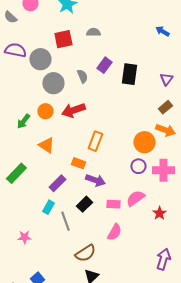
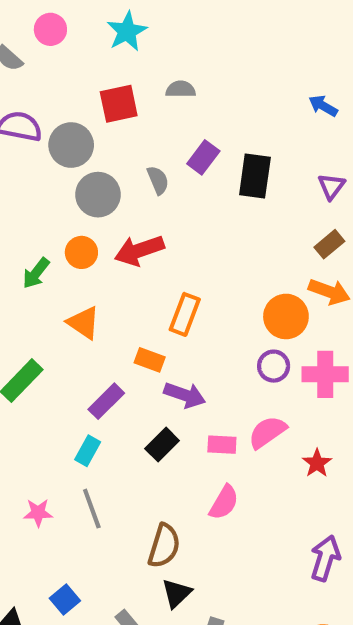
blue arrow: (162, 31) -> (323, 106), moved
gray line: (65, 221) -> (92, 509), moved
brown semicircle: (85, 253) -> (164, 546), turned -40

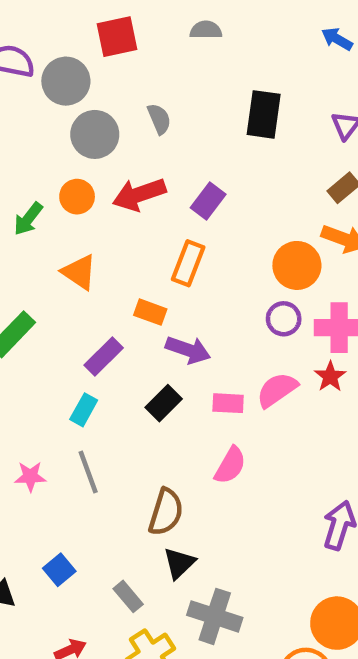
gray semicircle: (181, 89) -> (206, 30), moved
purple rectangle: (203, 157) -> (208, 201), moved
red star: (317, 463) -> (330, 377), moved

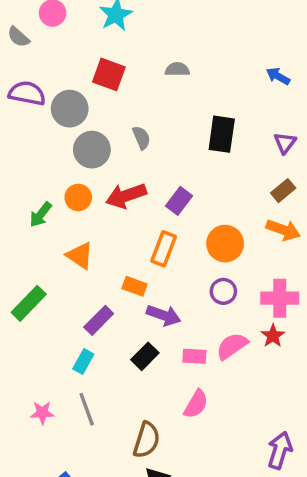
red square: (117, 37) -> (109, 74), turned 32
orange circle: (297, 265) -> (225, 244), moved
purple circle: (284, 319) -> (223, 291), moved

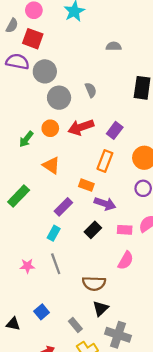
gray semicircle: (18, 37) -> (12, 26), turned -104
red square: (109, 74) -> (33, 39), moved
brown semicircle: (147, 440) -> (94, 283), turned 75

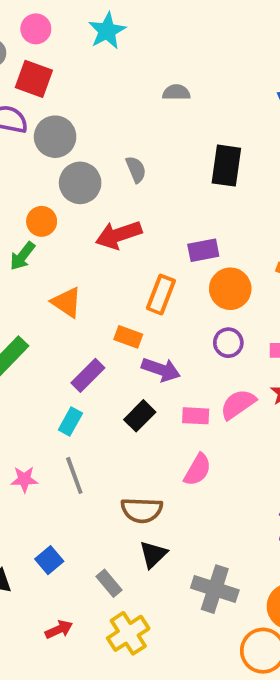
orange circle: (50, 128) -> (42, 221), moved
purple rectangle: (115, 130) -> (203, 250), moved, turned 42
gray cross: (118, 335) -> (215, 589), moved

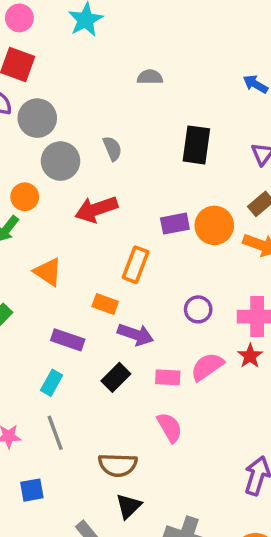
orange circle: (230, 289) -> (214, 225), moved
purple rectangle: (88, 375) -> (68, 340), turned 64
pink semicircle: (198, 470) -> (170, 427), turned -60
blue square: (49, 560) -> (32, 490), moved, turned 30

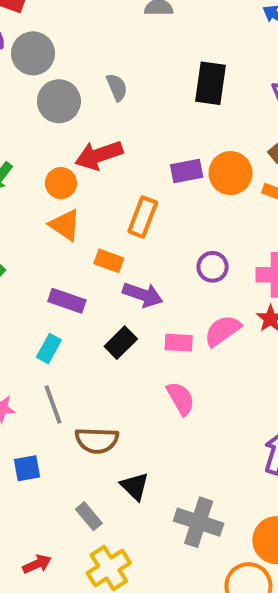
orange circle: (25, 197) -> (61, 183), moved
orange triangle: (48, 272) -> (65, 225), moved
brown semicircle: (118, 465) -> (97, 440), moved
black triangle: (128, 506) -> (135, 486), turned -32

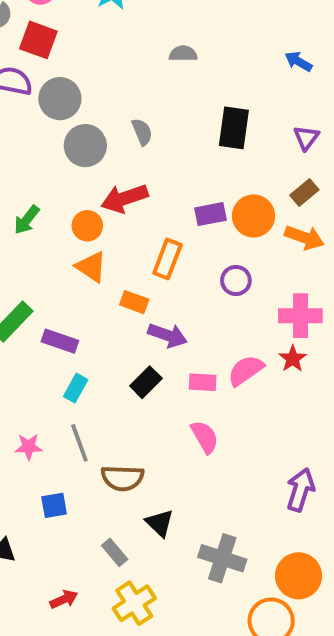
purple circle: (213, 267) -> (236, 281), moved
purple rectangle: (67, 301) -> (60, 341), moved

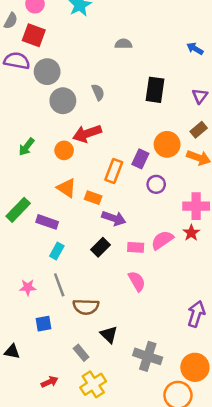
purple rectangle: (210, 214) -> (140, 159), moved, turned -54
orange triangle: (91, 267) -> (66, 188), moved

